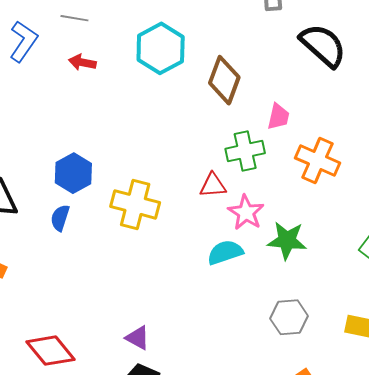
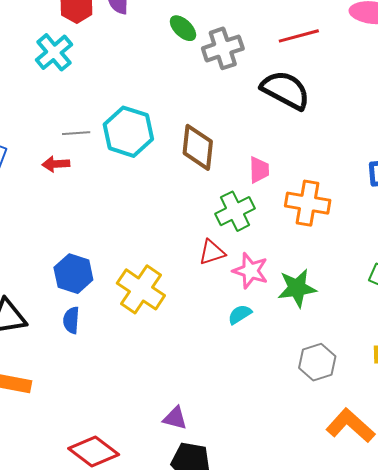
gray line: (74, 18) -> (76, 133), moved
yellow cross: (135, 204) -> (141, 289), turned 33
cyan semicircle: (225, 252) -> (240, 314), size x0.7

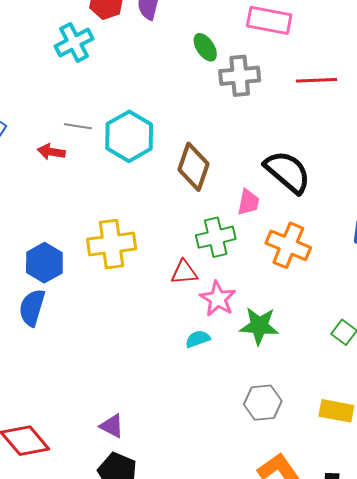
black semicircle: (285, 90) -> (287, 172), moved
yellow cross: (141, 289) -> (112, 244), moved, turned 36
blue semicircle: (71, 320) -> (32, 308), size x1.4

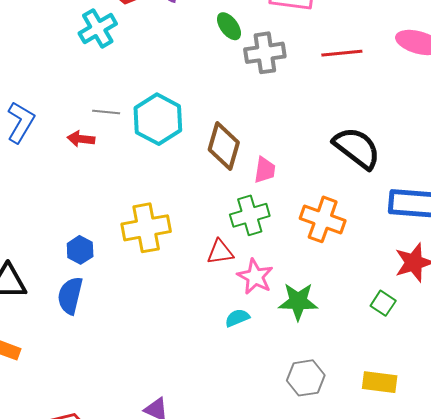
black semicircle: (287, 172) -> (357, 148), moved
pink trapezoid: (248, 202) -> (265, 170), moved
blue hexagon: (44, 263) -> (80, 250), size x0.7

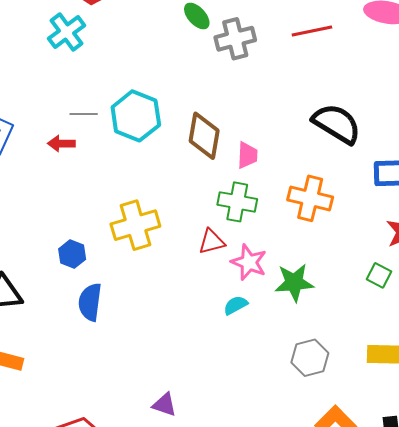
green cross: (250, 215) -> (237, 202), turned 33
blue semicircle: (70, 296) -> (90, 302), moved

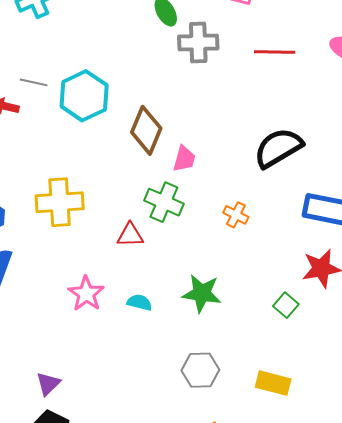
black semicircle: (337, 124) -> (278, 148), turned -75
orange cross: (310, 198) -> (236, 215), size x0.6
pink star: (249, 262) -> (86, 294), moved
cyan semicircle: (236, 305) -> (139, 302), turned 30
purple triangle: (164, 405) -> (48, 384), turned 44

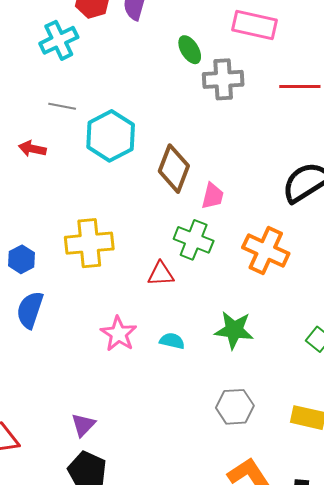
gray line: (34, 82) -> (62, 106), moved
orange cross: (236, 215) -> (266, 251), size x1.8

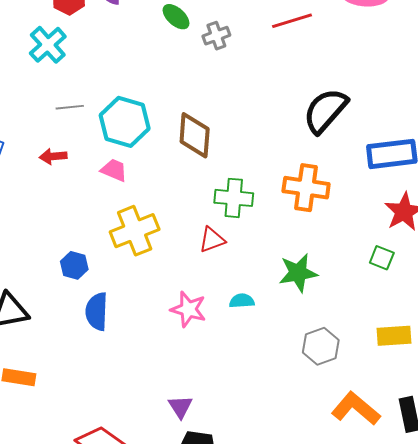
gray cross: (223, 79) -> (216, 36), size x0.7
pink trapezoid: (213, 196) -> (114, 170), moved, turned -64

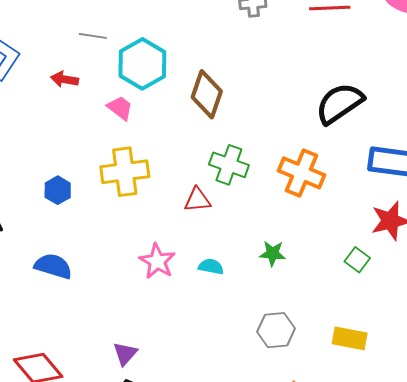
green star: (298, 273) -> (273, 253), size x0.7
blue semicircle: (97, 311) -> (53, 266), moved, turned 90

